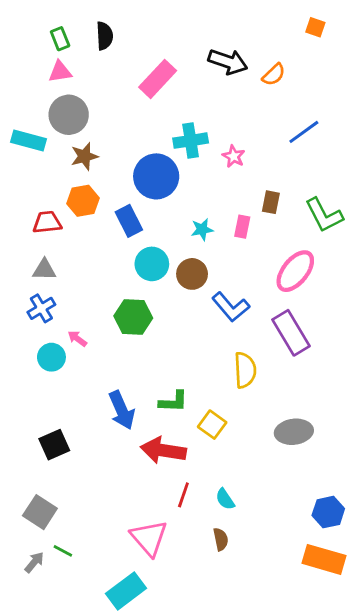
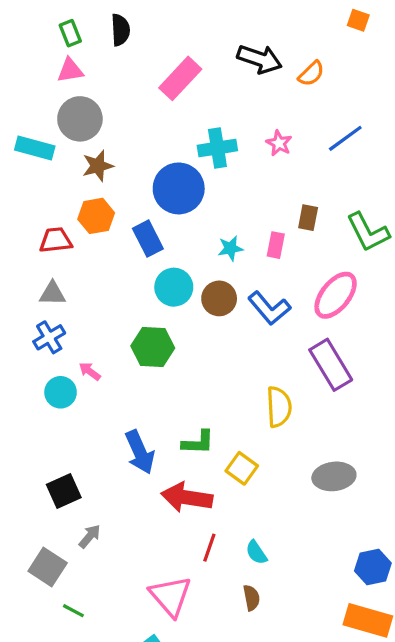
pink star: (234, 156) -> (279, 143), moved
blue L-shape: (231, 307) -> (269, 308), moved
gray arrow: (34, 562) -> (90, 536), moved

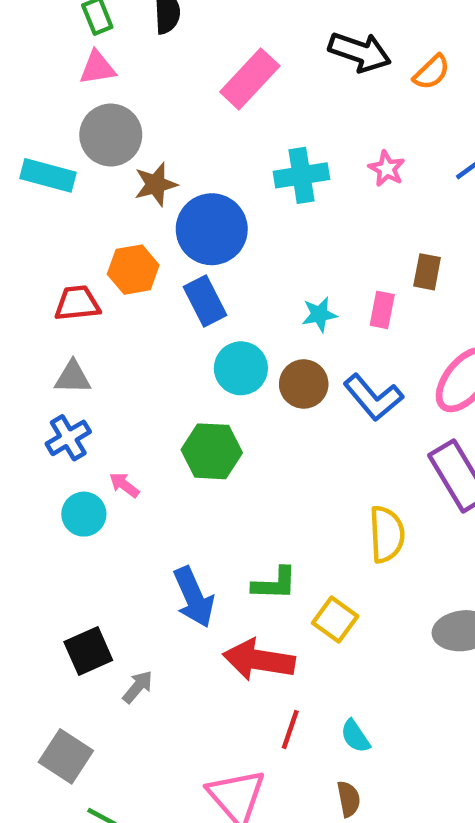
brown star: (98, 166) -> (156, 184), moved
blue circle: (179, 188) -> (212, 229), moved
gray arrow: (90, 536) -> (138, 687), moved

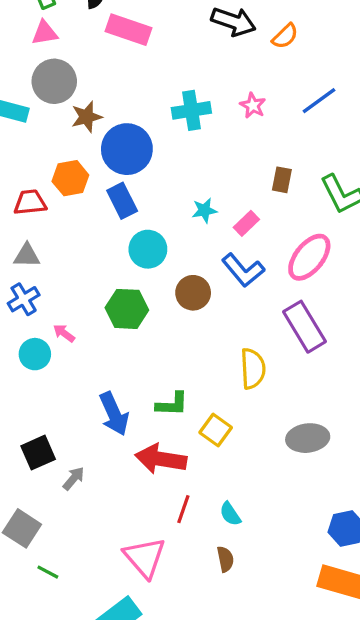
pink rectangle: (250, 79) -> (129, 30), moved, turned 66
pink rectangle: (382, 310) -> (246, 223), moved, turned 35
brown circle: (304, 384) -> (193, 293), moved

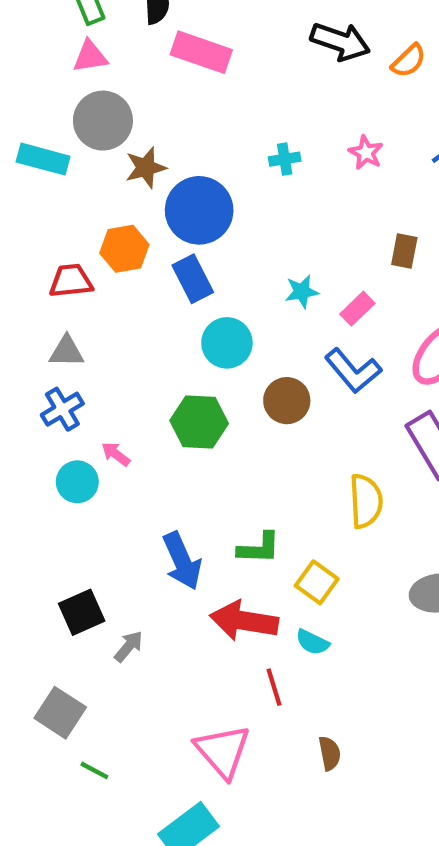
cyan cross: (191, 110) -> (285, 159), size x0.6
red line: (183, 509) -> (274, 687), turned -36
cyan semicircle: (230, 514) -> (312, 642), moved, turned -30

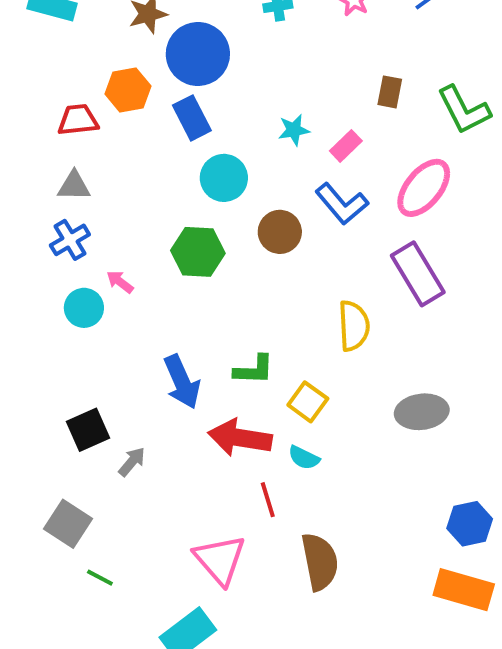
brown semicircle: (330, 753) -> (320, 562), size x1.8

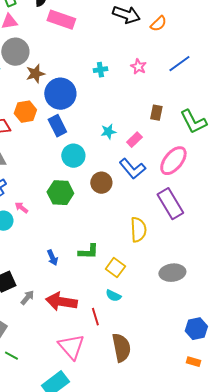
blue arrow: (182, 382) -> (52, 258), size x0.6
red arrow: (240, 438) -> (61, 302), moved
orange rectangle: (464, 590) -> (193, 362), size x0.5

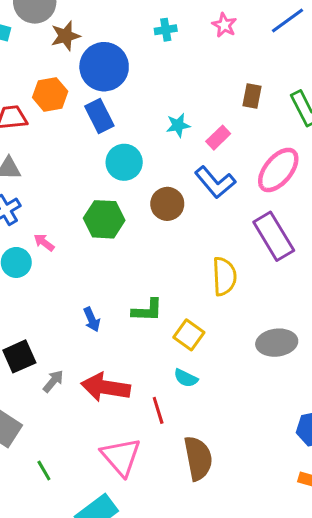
green line: (11, 356) -> (44, 471), moved, turned 32

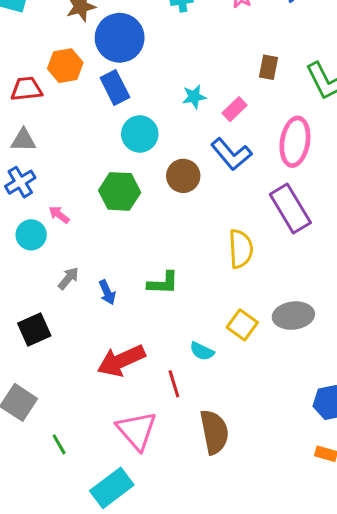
pink ellipse: (278, 170) -> (295, 142), turned -30
yellow square: (189, 335) -> (242, 325), moved
gray arrow: (53, 381) -> (68, 278), moved
red arrow: (106, 387) -> (121, 361), turned -33

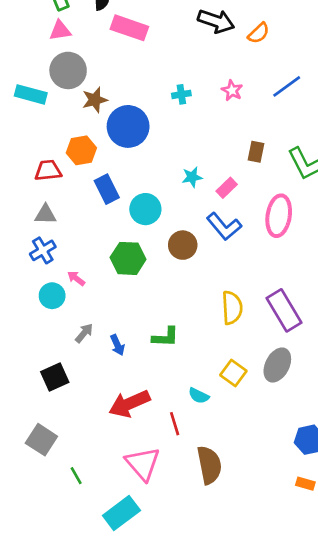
blue rectangle: (115, 87) -> (107, 189), moved
purple rectangle: (290, 208) -> (284, 310), moved
gray ellipse: (293, 316) -> (277, 365), turned -56

